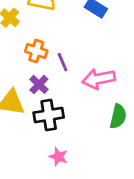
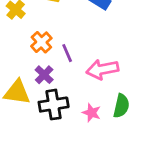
orange cross: (36, 51) -> (41, 42), turned 30
pink star: (58, 157) -> (92, 113), moved

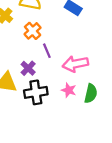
orange cross: (41, 42) -> (33, 31), moved
pink star: (92, 113) -> (69, 90), moved

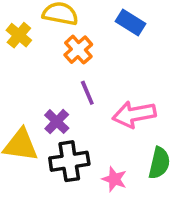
orange cross: (33, 31) -> (78, 50), moved
pink star: (69, 90) -> (114, 179), moved

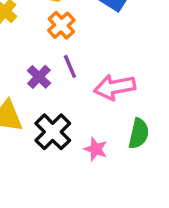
purple cross: (57, 122) -> (39, 77), moved
black cross: (69, 161) -> (53, 132), turned -36

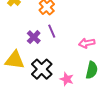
pink arrow: (115, 87) -> (87, 43), moved, size x0.7

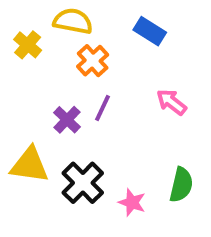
purple line: (52, 31) -> (102, 108), turned 48
pink arrow: (87, 43) -> (171, 102), moved, turned 49

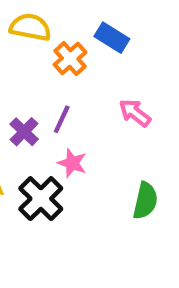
orange cross: (93, 61) -> (70, 59), moved
pink star: (132, 202) -> (72, 163), moved

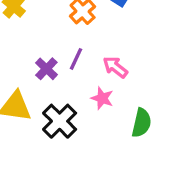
pink arrow: (135, 113) -> (115, 67), moved
pink star: (72, 163) -> (102, 98), moved

